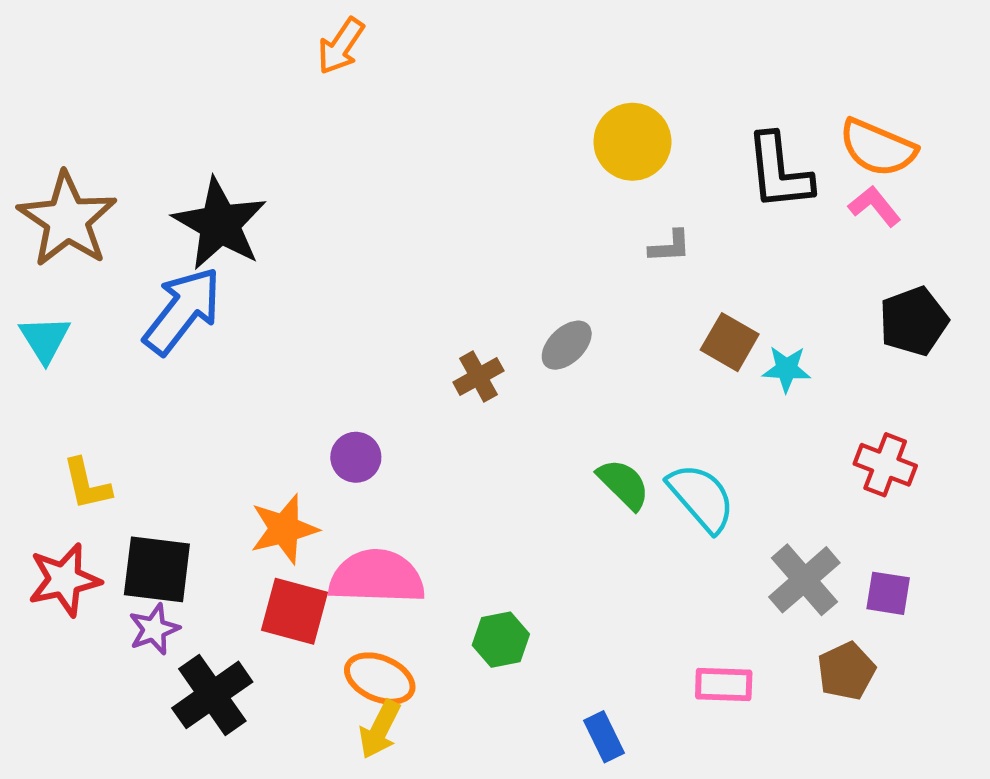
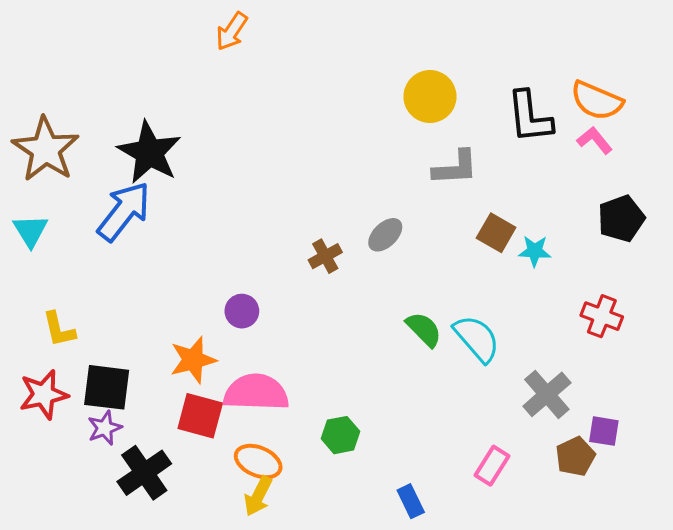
gray L-shape: (670, 246) -> (455, 168), size x1.6
purple square: (888, 593) -> (604, 431), moved
pink rectangle: (724, 685) -> (492, 466), turned -60

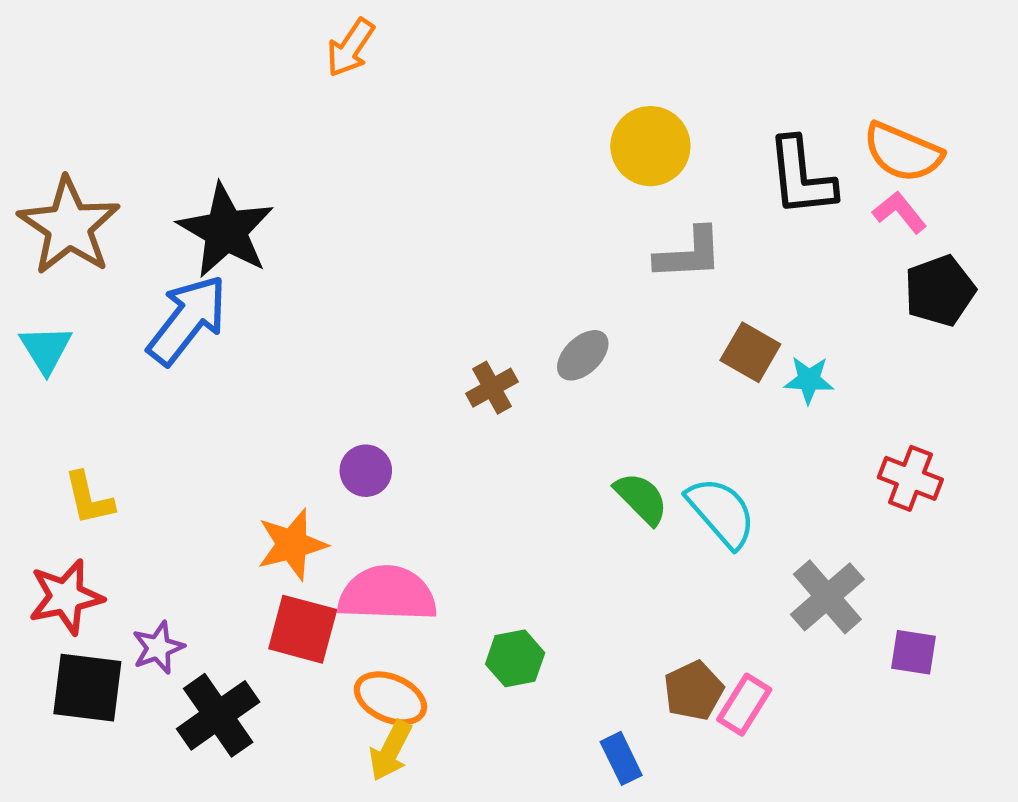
black pentagon: (621, 219) -> (940, 291), moved
black square: (107, 387) -> (87, 688), moved
brown pentagon: (575, 456) -> (694, 691), moved

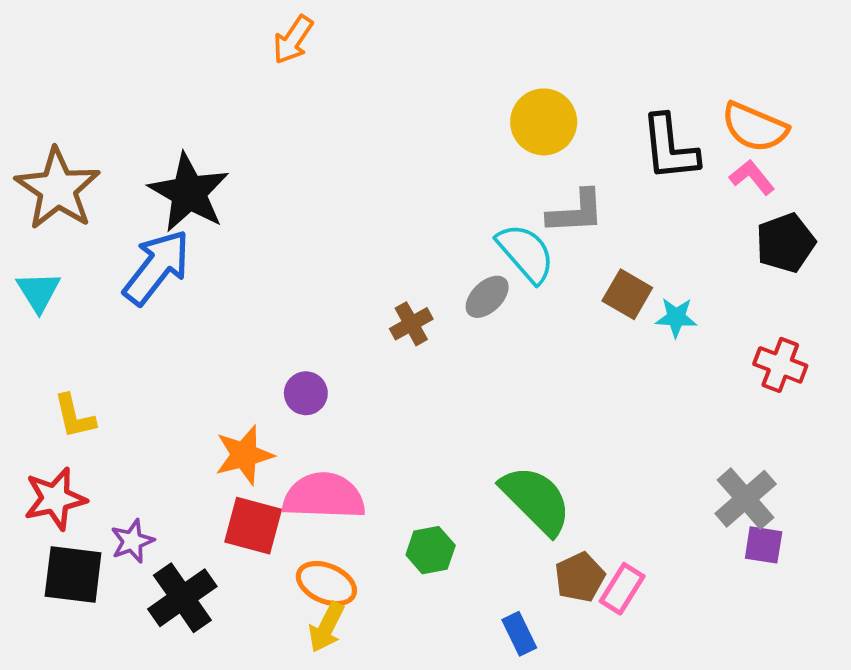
red cross: (910, 478) -> (780, 365), moved
green semicircle: (641, 498) -> (536, 500), moved, size x1.6
cyan semicircle: (721, 512) -> (526, 253), moved
gray cross: (827, 597) -> (746, 499), moved

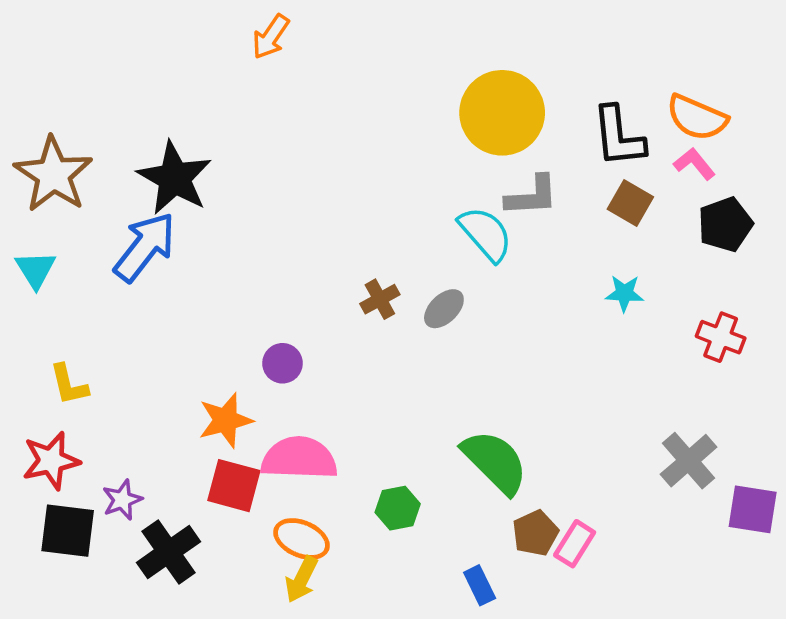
yellow circle: (544, 122) -> (502, 113), size x1.4
brown square: (627, 294) -> (630, 203), moved
gray ellipse: (487, 297) -> (444, 309), moved
purple square: (764, 545) -> (753, 509), moved, size x1.4

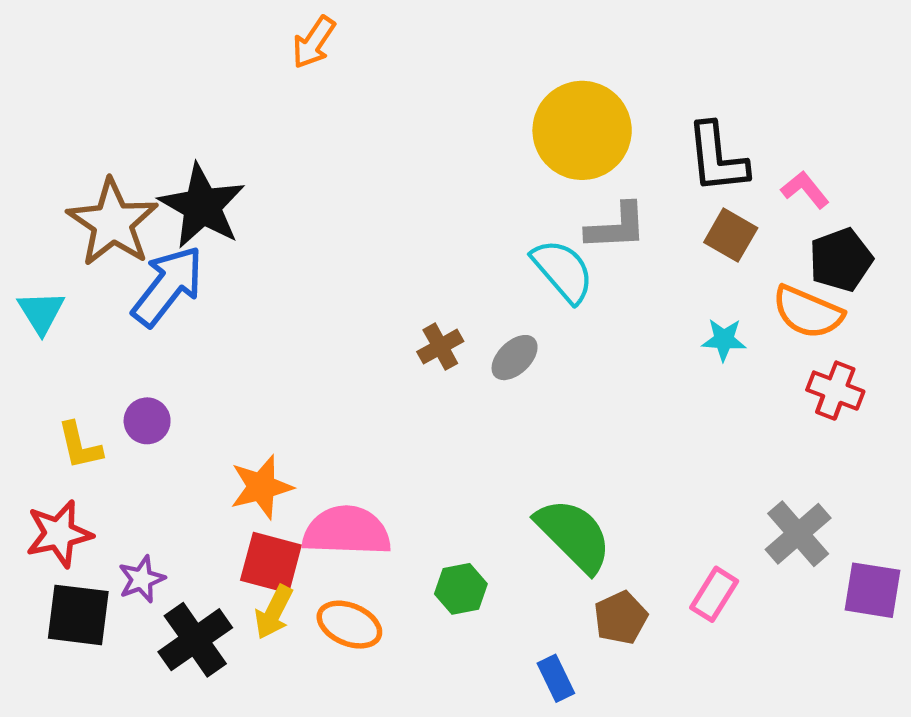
orange semicircle: (697, 118) -> (808, 312), moved
brown star: (53, 175) -> (113, 223), moved
purple circle: (283, 363) -> (147, 421), moved
pink rectangle: (575, 544) -> (714, 594), moved
yellow arrow: (302, 579) -> (274, 612), moved

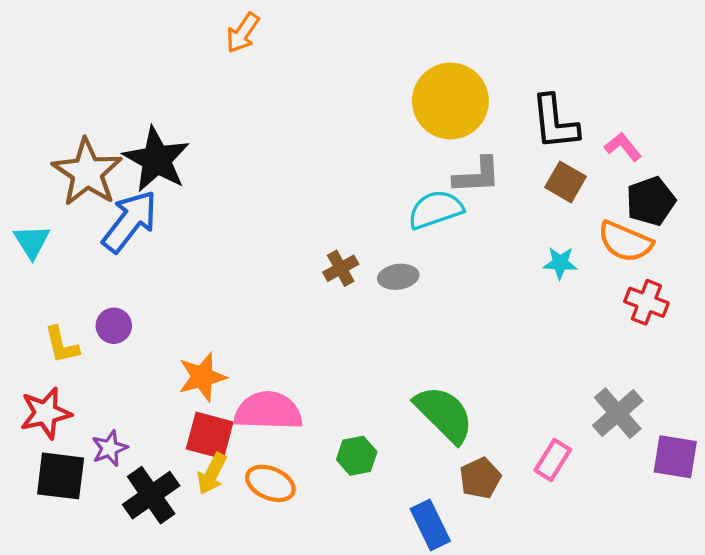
cyan semicircle: (563, 271) -> (436, 210), turned -68
gray ellipse: (515, 358) -> (398, 277), turned 36
blue rectangle: (556, 678) -> (430, 525), size x1.4

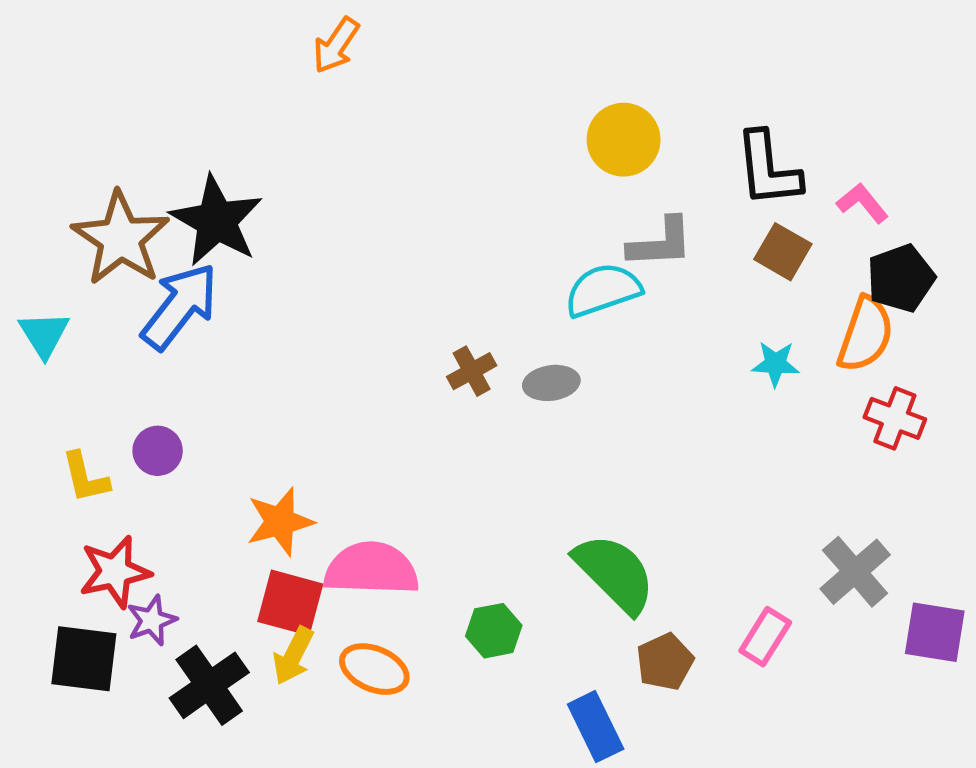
yellow circle: (450, 101) -> (624, 140), size x0.7
orange semicircle: (625, 242) -> (865, 334), turned -94
red star: (46, 413) -> (115, 572), moved

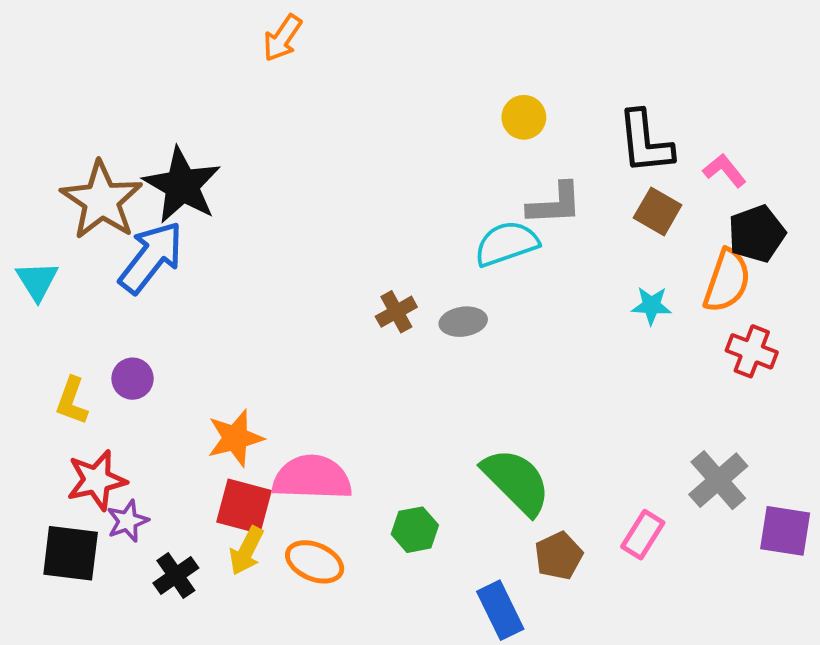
yellow circle: (624, 140) -> (524, 117), size x0.7
yellow L-shape: (85, 477) -> (72, 401), turned 33
black cross: (209, 685) -> (176, 576), size x0.7

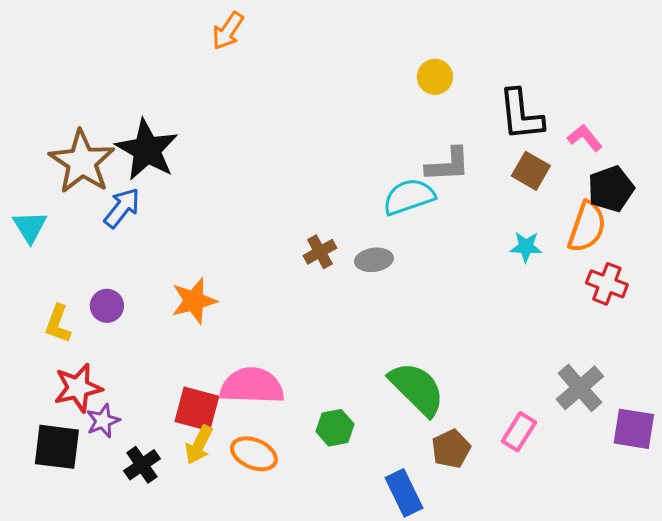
yellow circle: (524, 117) -> (435, 77), moved
blue arrow: (151, 257) -> (122, 208), size x0.7
orange star: (235, 438) -> (194, 301), moved

